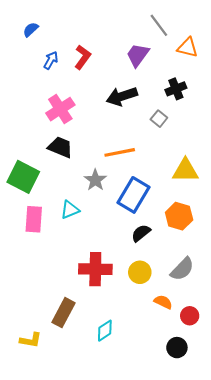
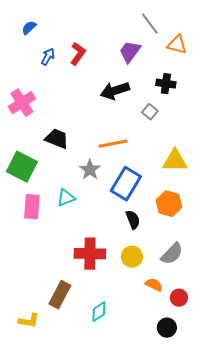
black cross: (176, 89) -> (166, 84), turned 30
pink cross: (60, 109) -> (22, 103), moved
black semicircle: (141, 233) -> (133, 220), turned 108

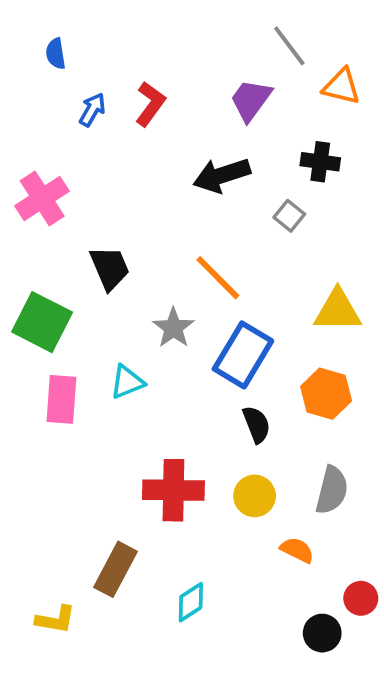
blue semicircle: (29, 28) -> (56, 54), turned -56
black trapezoid: (57, 139) -> (110, 268), turned 45
orange line: (113, 144) -> (218, 278), turned 56
gray semicircle: (172, 254) -> (332, 490), turned -30
red circle: (179, 298) -> (361, 598), moved

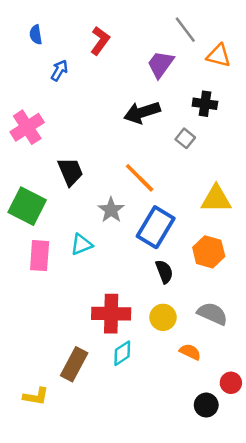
red L-shape: (150, 104) -> (100, 41), moved
gray semicircle: (332, 490) -> (212, 314), turned -80
cyan diamond: (191, 602) -> (122, 353), moved

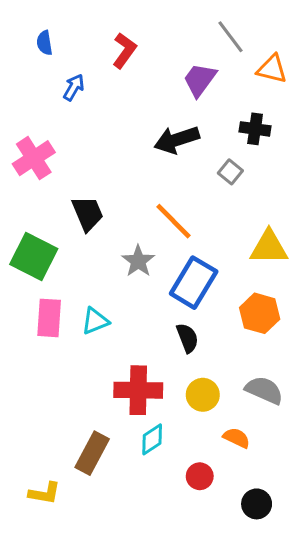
cyan triangle: (81, 244) -> (95, 321), moved
black semicircle: (164, 272) -> (187, 338), moved
red circle: (231, 383) -> (200, 476), moved

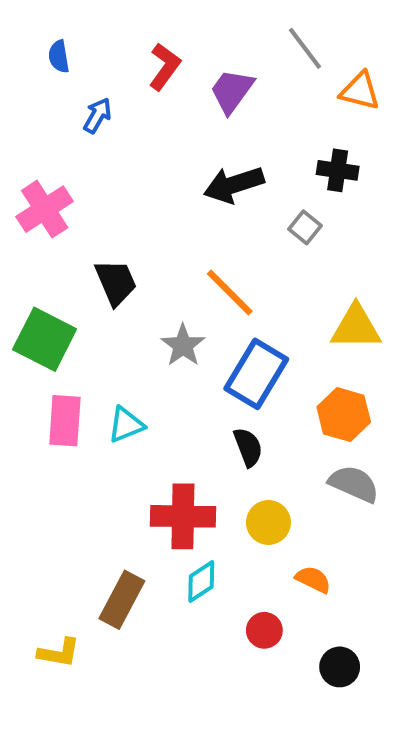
purple trapezoid: (200, 80) -> (232, 91), moved
gray semicircle: (264, 390) -> (354, 484), moved

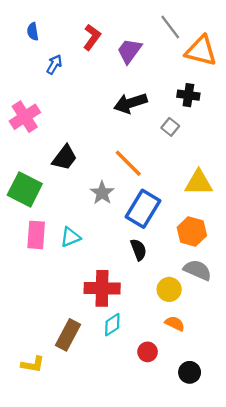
orange triangle: (360, 91) -> (201, 51), size x1.4
black trapezoid: (116, 282) -> (65, 158), turned 60
yellow circle: (268, 522) -> (169, 289), moved

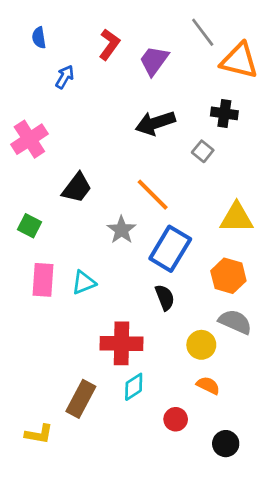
green square: (25, 189) -> (29, 226), size x0.6

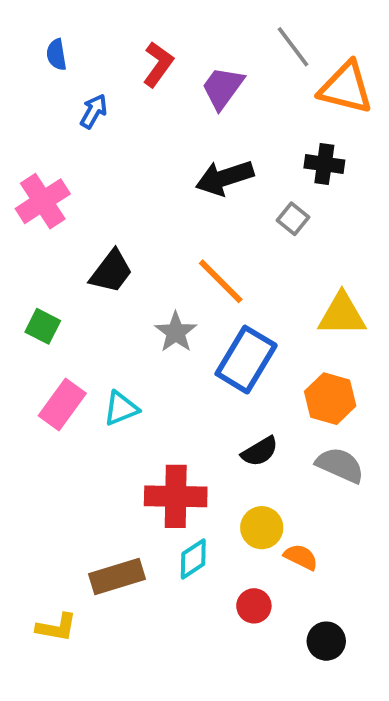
pink rectangle: (43, 280) -> (62, 405), turned 32
black semicircle: (165, 297) -> (260, 451), moved, turned 80
yellow circle: (201, 345) -> (262, 528), moved
brown rectangle: (81, 399) -> (117, 577), turned 45

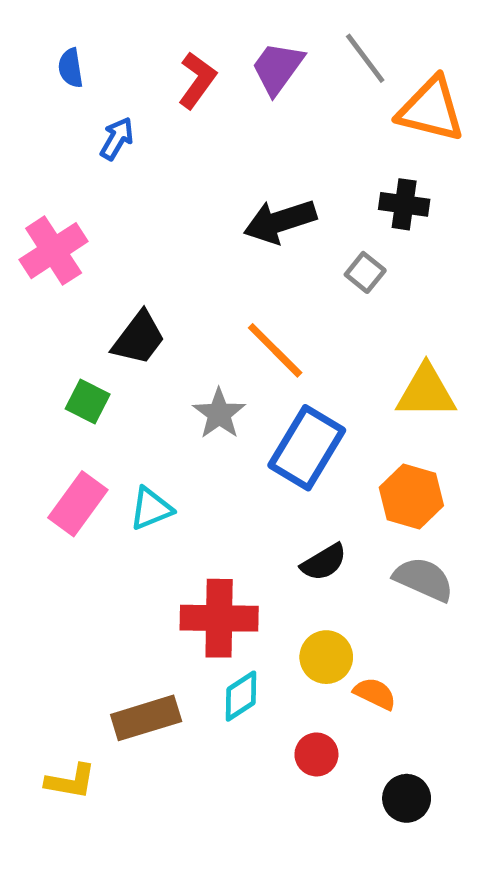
purple trapezoid: (223, 88) -> (278, 68), moved
green square: (43, 326) -> (88, 401), moved

